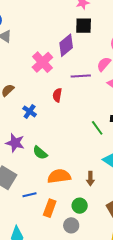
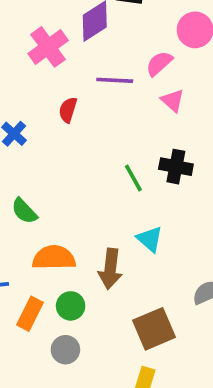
brown arrow: (90, 179) -> (110, 269), size x1.5
green circle: (80, 206) -> (71, 306), moved

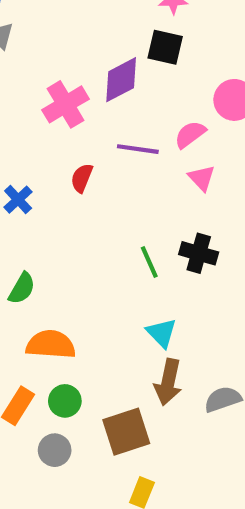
green semicircle: (24, 211) -> (22, 288), turned -112
brown arrow: (110, 269) -> (168, 382), moved
brown square: (154, 329) -> (126, 432), moved

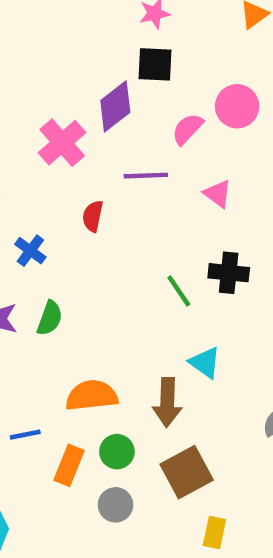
pink semicircle: (190, 134) -> (187, 129), moved
green semicircle: (22, 288) -> (50, 318), moved
brown arrow: (168, 382) -> (167, 402), moved

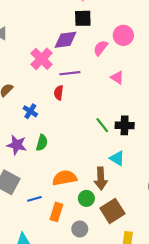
purple diamond: (115, 106) -> (65, 40), turned 35
purple line: (146, 176) -> (70, 73), moved
black cross: (229, 273) -> (125, 125), moved
green circle: (117, 452) -> (86, 198), moved

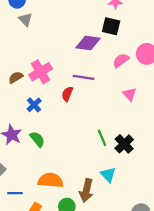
pink cross: (41, 59) -> (41, 72), moved
black cross: (125, 125) -> (124, 144), turned 30
green semicircle: (42, 143) -> (37, 139), turned -70

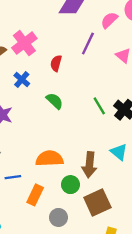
purple line: (84, 77) -> (88, 43), moved, turned -66
green semicircle: (37, 139) -> (55, 101), moved
cyan triangle: (108, 175) -> (119, 152), moved

